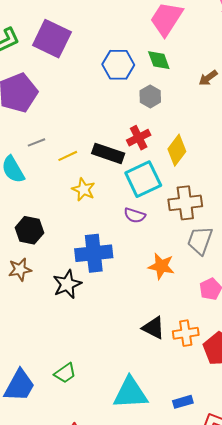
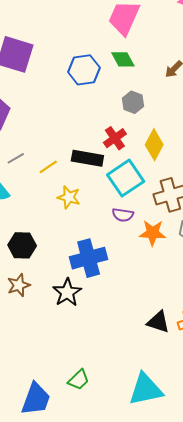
gray hexagon: (150, 96) -> (133, 102), moved
orange star: (161, 266) -> (153, 233), moved

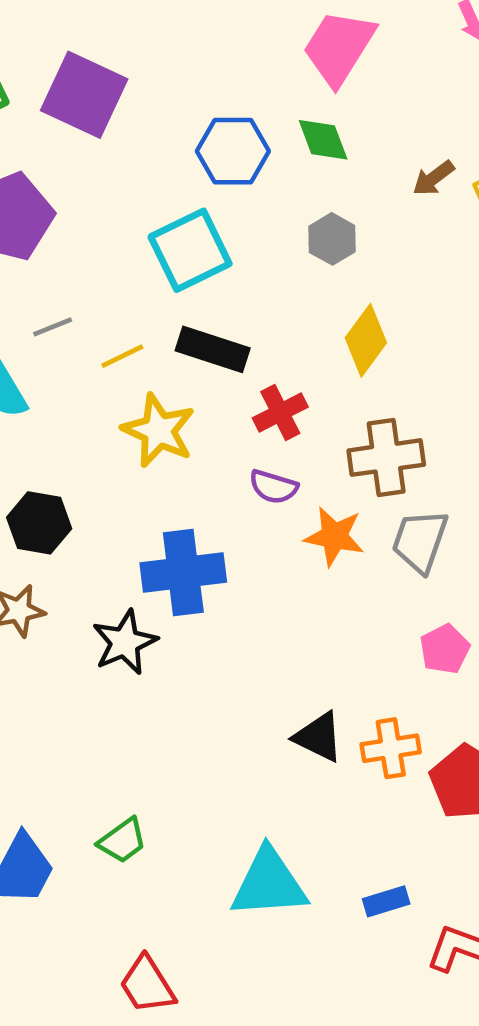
red cross: (115, 138) -> (280, 412), moved
cyan square: (126, 178) -> (190, 250), moved
yellow star: (69, 197) -> (159, 430), size x1.4

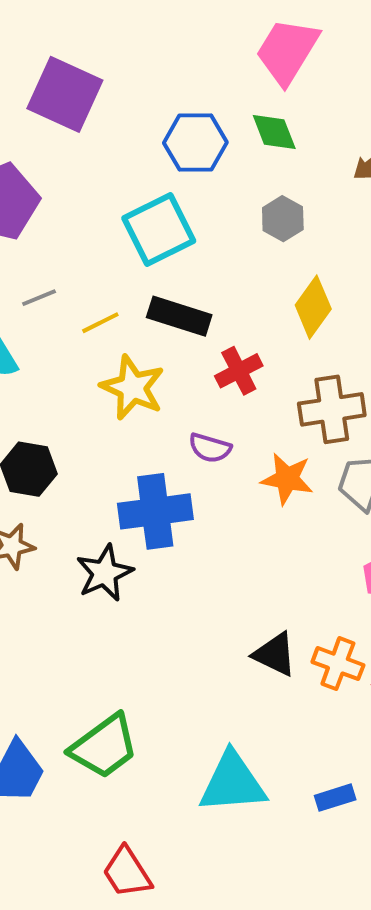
purple semicircle: (273, 487) -> (210, 448), moved
orange cross: (391, 748) -> (338, 664), turned 30
green trapezoid: (122, 841) -> (104, 746), size x1.6

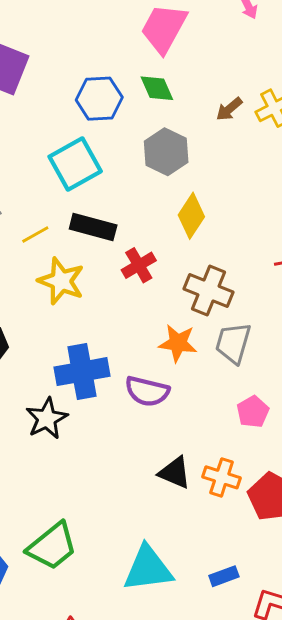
gray hexagon: (283, 219) -> (166, 152), size x1.4
brown cross: (332, 409) -> (208, 291), turned 33
purple semicircle: (210, 448) -> (147, 391), moved, size x1.4

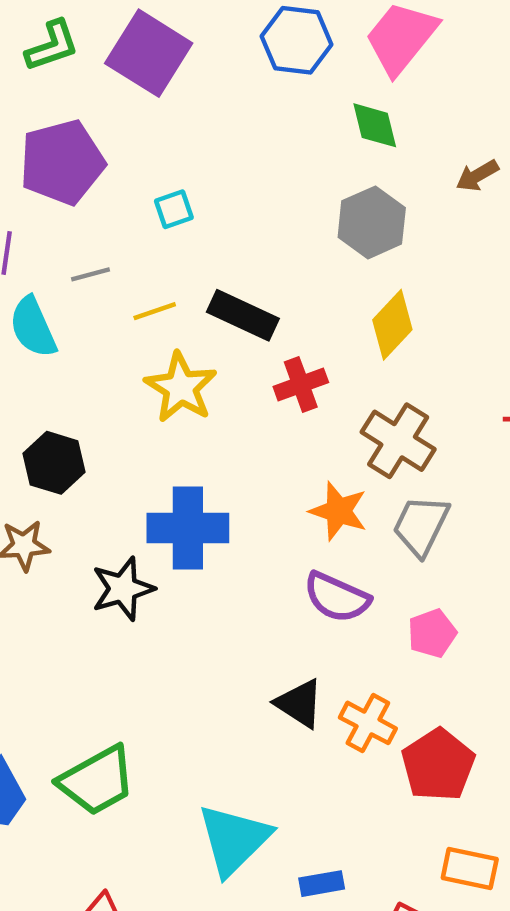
blue hexagon: (99, 99) -> (297, 40), moved
cyan square: (75, 164) -> (174, 209), moved, size x0.5
purple semicircle: (147, 391) -> (337, 597), moved
cyan triangle: (148, 569) -> (234, 840), turned -48
blue rectangle: (224, 576) -> (322, 884), moved

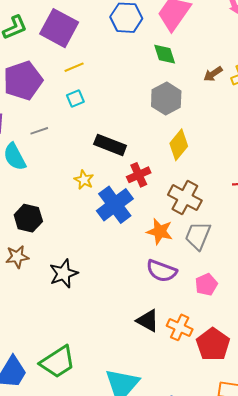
yellow line: (155, 311) -> (74, 67), moved
yellow star: (181, 387) -> (84, 180), size x0.6
blue cross: (188, 528) -> (115, 205), moved, turned -33

